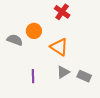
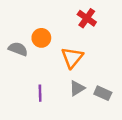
red cross: (62, 12) -> (87, 18), moved
orange triangle: (59, 47) -> (72, 58), turned 36

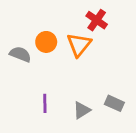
orange triangle: (72, 58) -> (79, 45), moved
gray triangle: (77, 88) -> (82, 110), moved

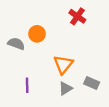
orange triangle: (79, 45) -> (63, 64), moved
purple line: (45, 103) -> (27, 85), moved

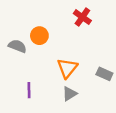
gray rectangle: (92, 83) -> (104, 74), moved

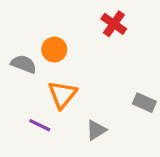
orange triangle: (67, 68) -> (62, 95), moved
purple line: (29, 90) -> (40, 125), turned -63

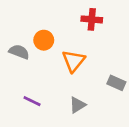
red cross: (114, 24) -> (92, 19), turned -30
orange triangle: (62, 95) -> (74, 61), moved

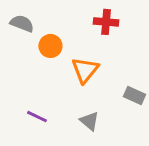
gray semicircle: (19, 52) -> (22, 23), moved
gray triangle: (77, 105) -> (90, 121), turned -48

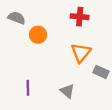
orange triangle: (85, 70) -> (81, 53), moved
purple line: (37, 117) -> (28, 88), turned 63

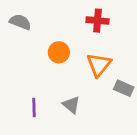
orange circle: (38, 35) -> (59, 52), moved
gray triangle: (67, 91) -> (71, 105), moved

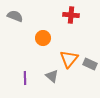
orange triangle: (99, 65) -> (69, 59), moved

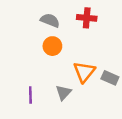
gray semicircle: (15, 16) -> (50, 20), moved
gray triangle: (52, 76) -> (63, 93), turned 32

